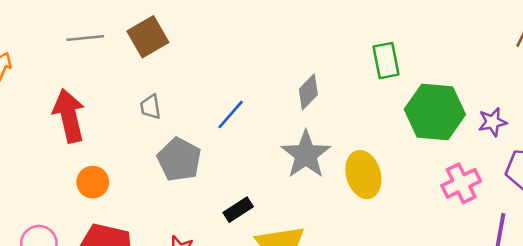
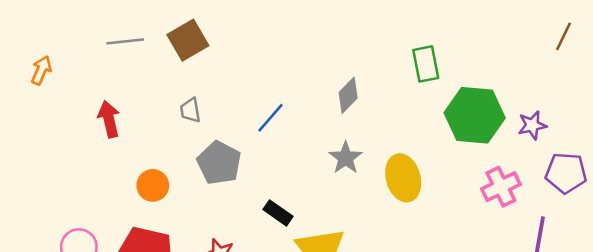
red arrow: (69, 116) -> (109, 119), size x0.7
gray star: (306, 155) -> (346, 158), size x0.7
orange circle: (93, 182) -> (153, 185), moved
black rectangle: (238, 210) -> (278, 213), turned 68

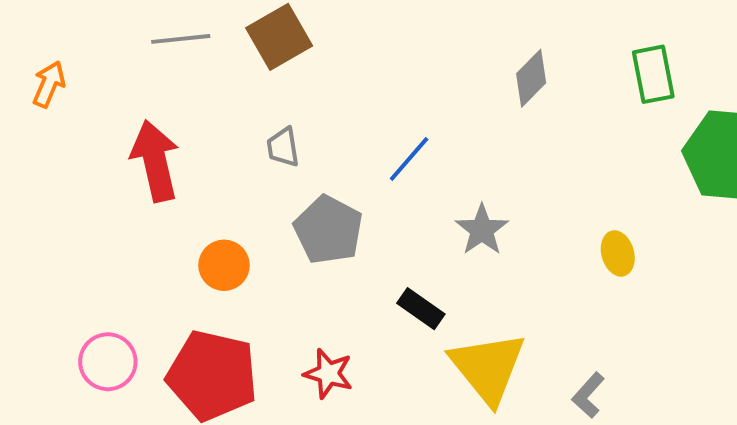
gray diamond: (348, 95) -> (531, 78), moved
red arrow: (109, 119) -> (155, 161), size x1.4
gray star: (346, 158) -> (482, 230), moved
yellow ellipse: (403, 178) -> (618, 253), size x0.6

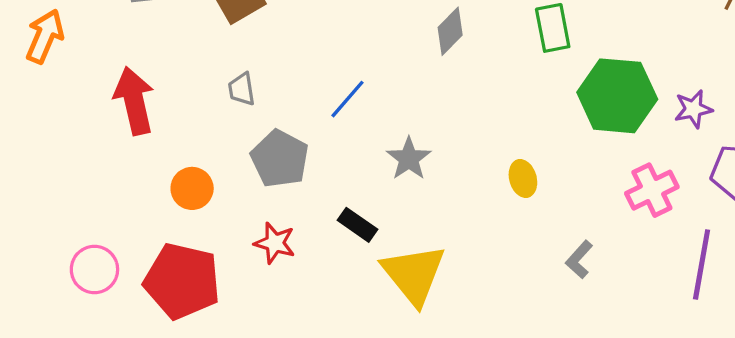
orange arrow: (49, 84) -> (45, 36), size x1.4
red star: (328, 374) -> (275, 243), moved
gray L-shape: (588, 395) -> (579, 260), moved

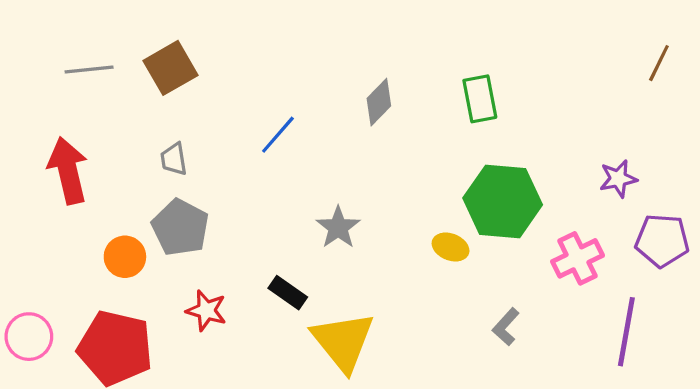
green hexagon: (617, 96) -> (503, 201), moved
blue line: (348, 99) -> (278, 135), moved
gray pentagon: (280, 159) -> (180, 227), moved
yellow ellipse: (523, 178) -> (451, 247), turned -52

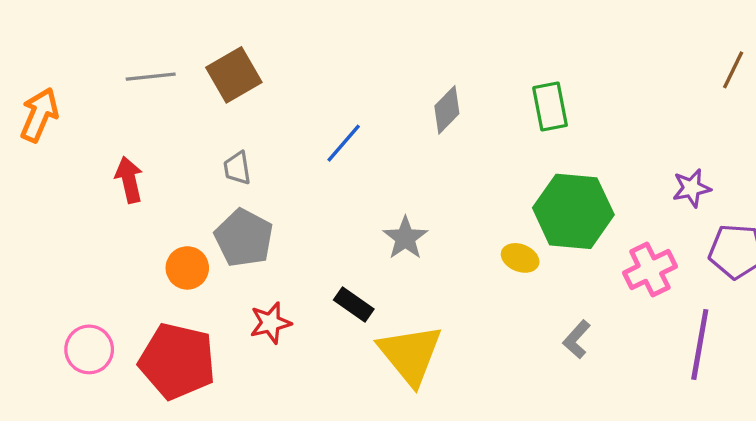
red arrow: (68, 170) -> (129, 180), size x0.7
red star: (206, 310) -> (270, 323), turned -30

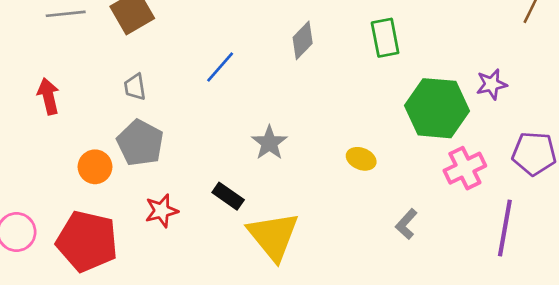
purple star: (691, 188) -> (492, 84), moved
green hexagon: (573, 211) -> (437, 108), moved

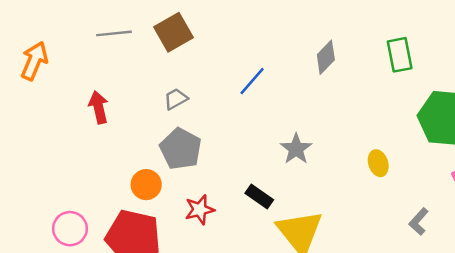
gray trapezoid: (135, 87) -> (176, 99), turned 70
yellow ellipse: (361, 159) -> (378, 163), turned 50
orange circle: (95, 167) -> (146, 185), moved

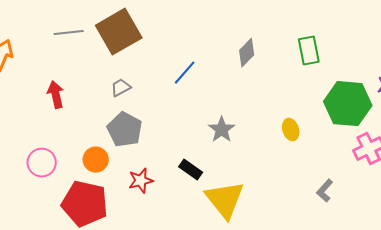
brown square: (174, 32) -> (119, 32), size x1.4
yellow ellipse: (378, 163) -> (291, 130), moved
pink circle: (70, 229) -> (42, 163), moved

